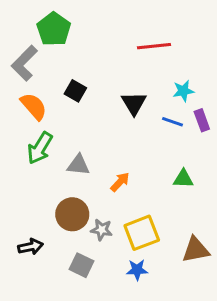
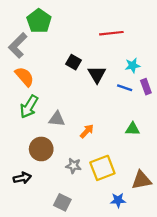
black square: (75, 91) -> (73, 62), moved
brown circle: (72, 214) -> (41, 149), moved
gray square: (82, 265) -> (62, 202), moved
blue star: (137, 270) -> (118, 200), moved

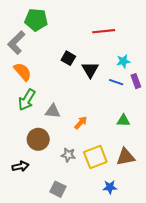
green pentagon: (39, 21) -> (36, 20), turned -30
brown triangle: (141, 180) -> (125, 157), moved

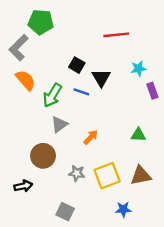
blue line: (116, 82) -> (81, 92), moved
green arrow: (27, 100) -> (52, 95), moved
gray triangle: (53, 111) -> (59, 124), turned -42

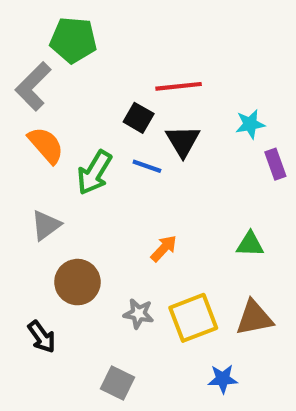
red line: (116, 35) -> (179, 86), moved
gray triangle: (59, 124) -> (46, 225), moved
black arrow: (23, 186) -> (42, 337), turned 66

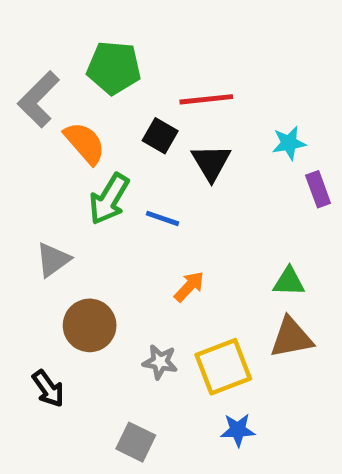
green pentagon: (73, 40) -> (114, 68), moved
orange semicircle: (46, 145) -> (85, 143), moved
blue line: (147, 166) -> (162, 218), moved
brown triangle: (254, 318) -> (291, 338), moved
blue star: (223, 379) -> (238, 430), moved

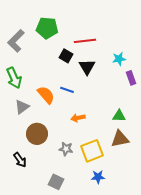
orange semicircle: (85, 143) -> (46, 95), moved
green arrow: (109, 199) -> (14, 78), moved, turned -55
orange arrow: (189, 286) -> (78, 118), turned -144

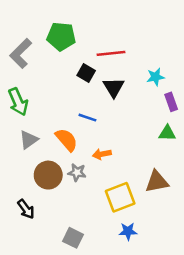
orange semicircle: (46, 95) -> (66, 140), moved
green triangle: (119, 116) -> (167, 133), moved
gray star: (66, 149) -> (77, 172), moved

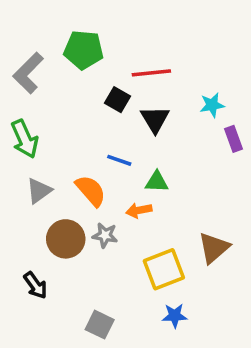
green triangle: (167, 133) -> (157, 182), moved
brown triangle: (157, 182) -> (214, 248), turned -30

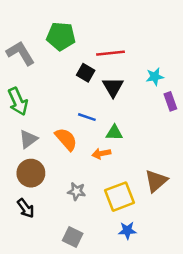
gray L-shape: (28, 73) -> (20, 53), turned 104
gray star: (105, 235) -> (77, 191), moved
brown circle: (66, 239) -> (31, 173), moved

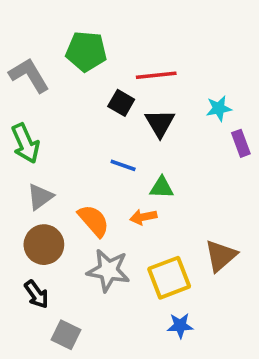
orange semicircle: (66, 139) -> (94, 221), moved
gray star: (77, 191) -> (108, 270), size x1.6
gray square: (73, 237) -> (66, 335), moved

